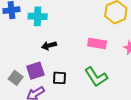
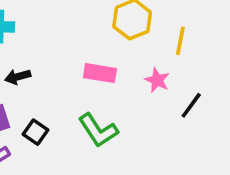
black square: (59, 78) -> (36, 132), turned 32

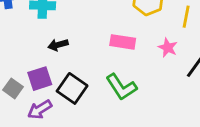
black square: (36, 132) -> (72, 88), size x1.5

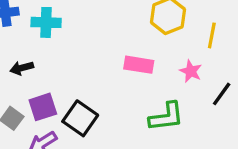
black arrow: (58, 45) -> (22, 68), moved
green L-shape: (121, 87) -> (166, 117), moved, turned -64

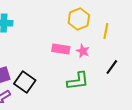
pink star: (191, 71) -> (83, 51), moved

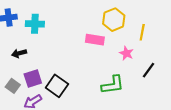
pink rectangle: (61, 49) -> (95, 40), moved
pink star: (83, 51) -> (126, 53), moved

